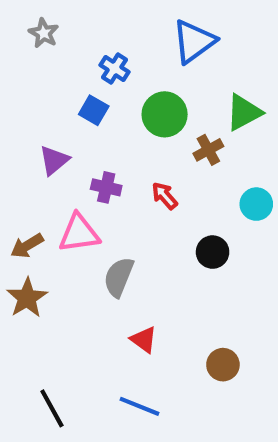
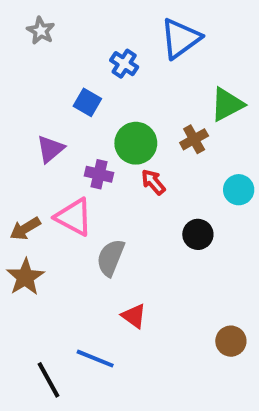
blue cross: (115, 69) -> (124, 64), moved
green circle: (165, 114) -> (136, 143), moved
pink triangle: (79, 233) -> (74, 217), turned 36
brown circle: (223, 365) -> (231, 341), moved
blue line: (140, 406) -> (95, 359), moved

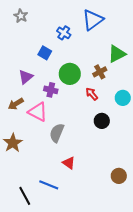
red arrow: (153, 182) -> (92, 94), moved
brown arrow: (25, 229) -> (16, 104), moved

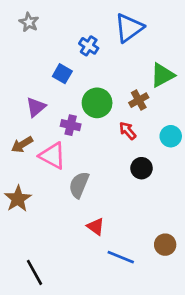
blue line: (49, 185) -> (121, 257), moved

